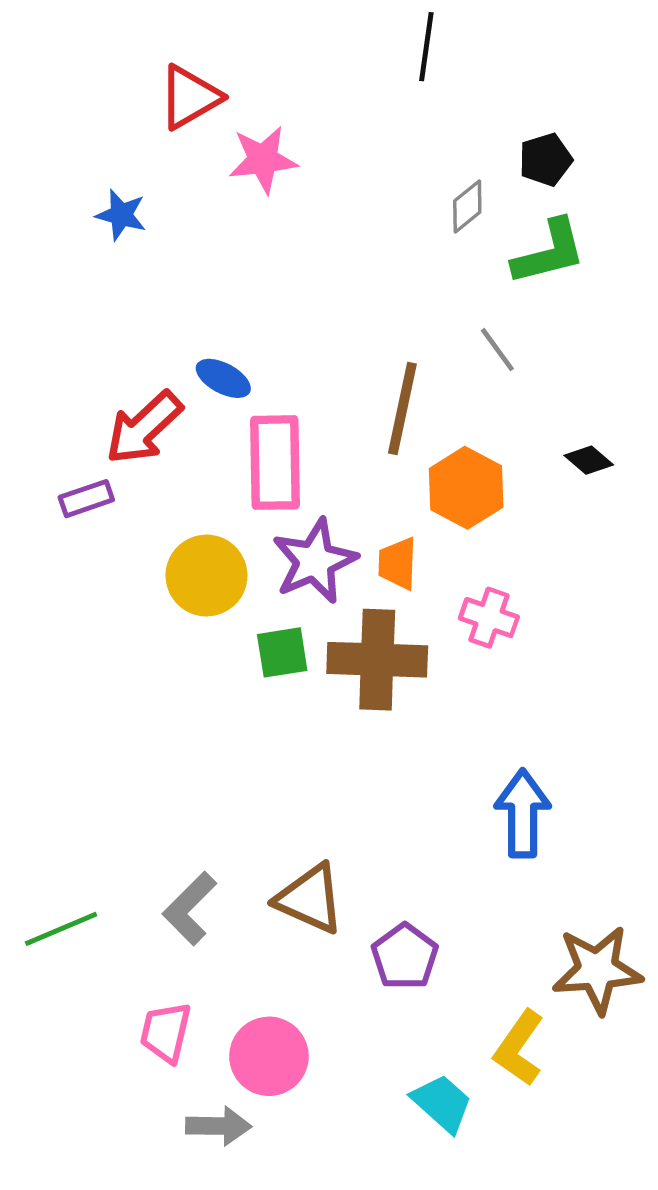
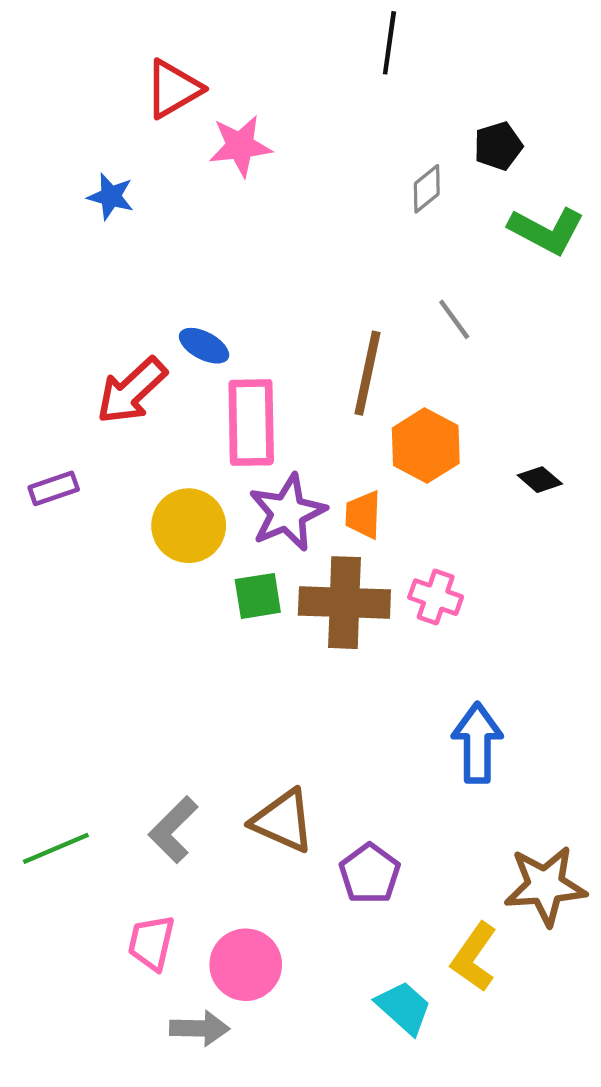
green L-shape: (549, 252) -> (546, 230), moved, turned 42
black diamond: (589, 460) -> (540, 480), moved
purple rectangle: (86, 499) -> (54, 488), moved
pink cross: (489, 618) -> (436, 597), moved

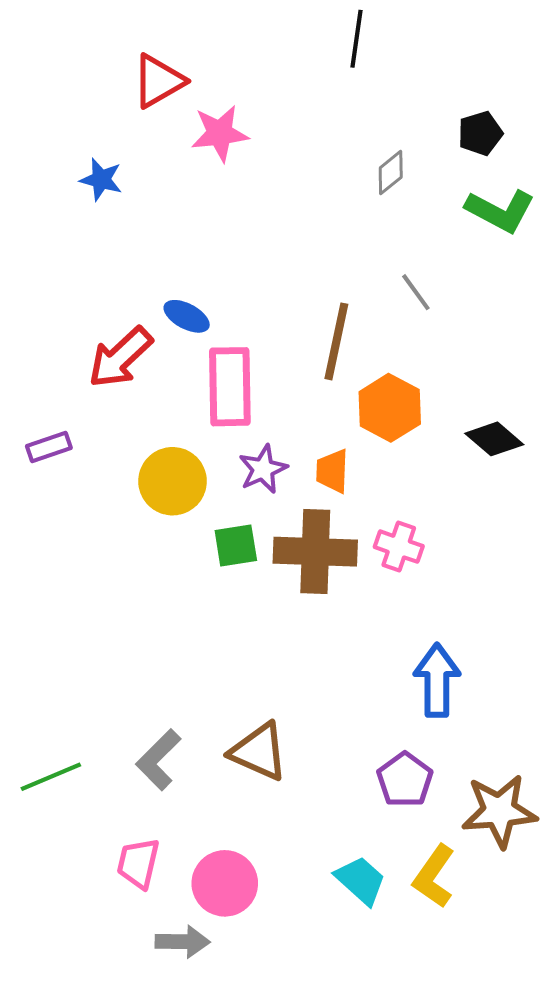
black pentagon: (498, 146) -> (480, 133), moved
black diamond: (540, 480) -> (494, 439), size x1.4
purple star: (287, 513) -> (263, 469), size x0.7
purple pentagon: (370, 874) -> (405, 780), moved
cyan trapezoid: (404, 1008) -> (361, 880), moved

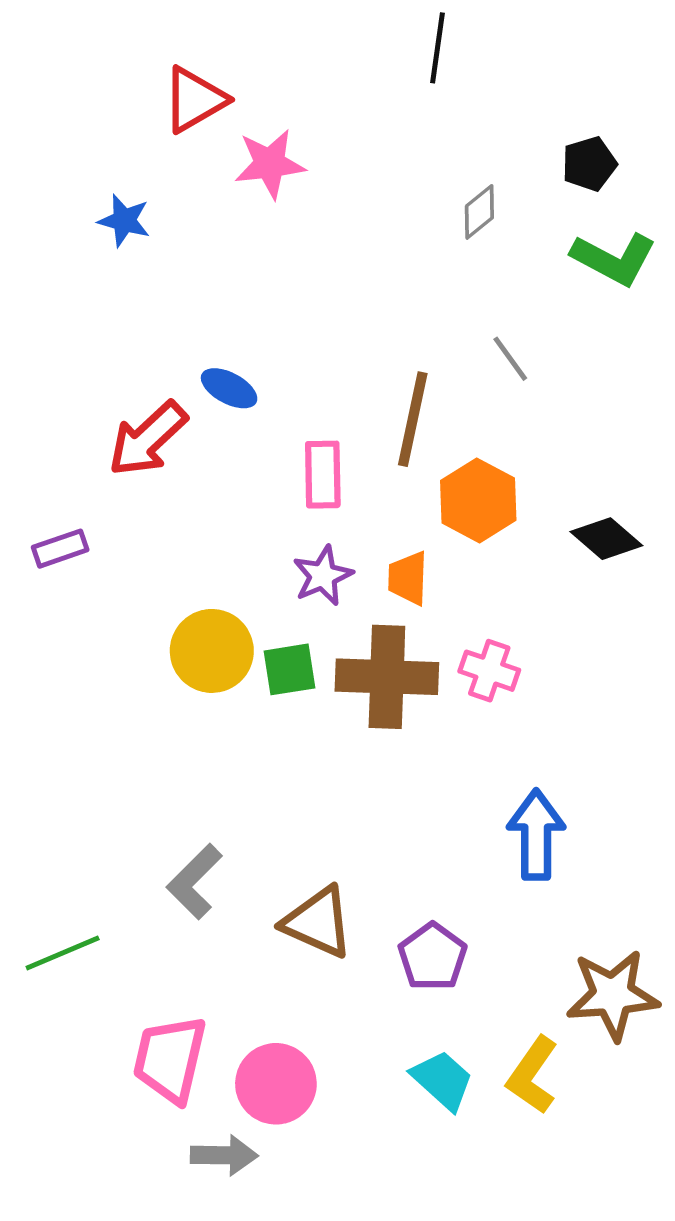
pink rectangle: (230, 387) -> (323, 475), moved, size x0.7
yellow circle: (173, 481) -> (212, 651), moved
gray L-shape: (158, 760) -> (195, 882), moved
purple pentagon: (405, 780) -> (433, 957), moved
pink trapezoid: (138, 863) -> (170, 1059), size x1.4

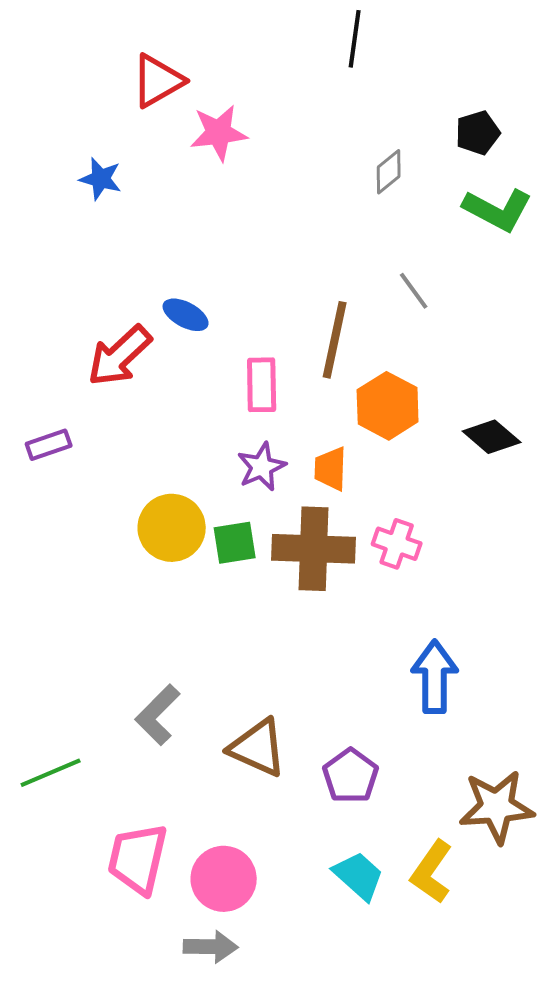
gray arrow: (224, 1155) -> (211, 947), moved

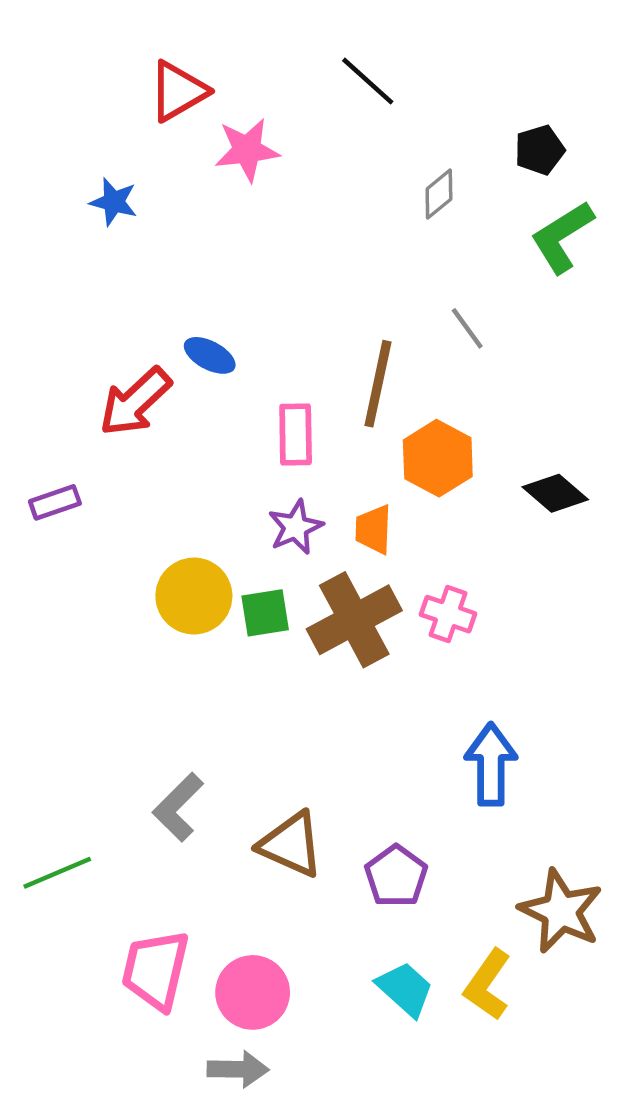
black line: (355, 39) -> (368, 81), moved, turned -56
green L-shape: (498, 210) -> (562, 237), turned 120
brown cross: (314, 549) -> (354, 620), turned -30
brown star: (497, 807) -> (561, 911), turned 30

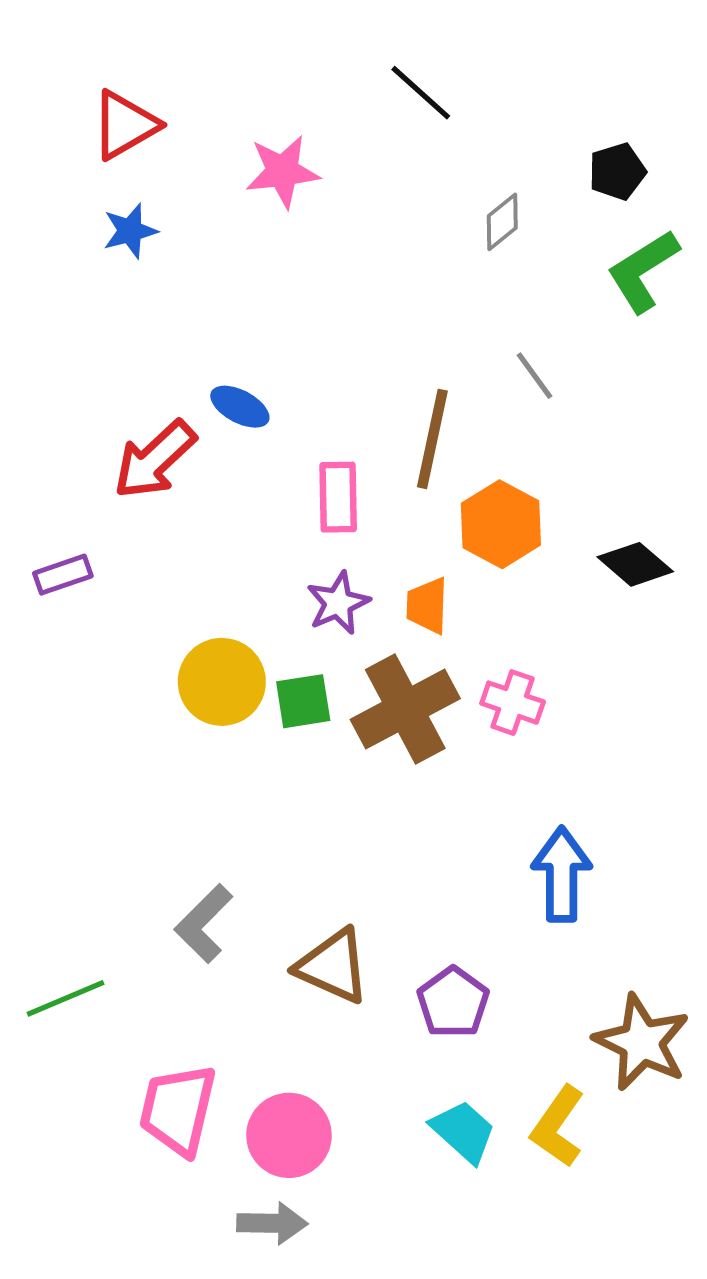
red triangle: (178, 91) -> (125, 125), moved
blue star: (114, 202) -> (130, 231), turned -30

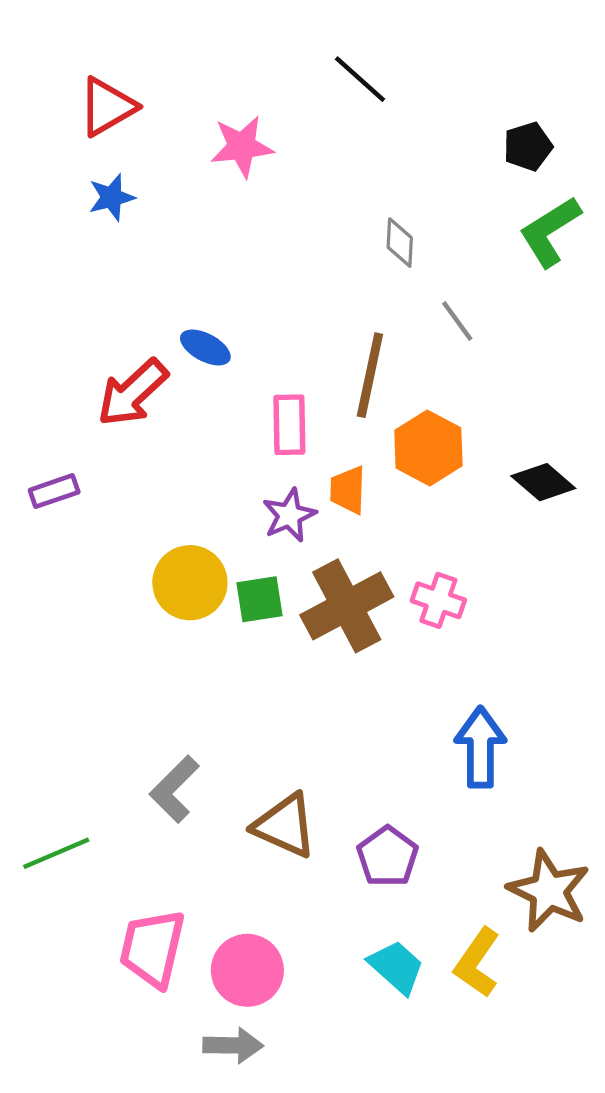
gray diamond: (502, 222) -> (400, 243), moved, turned -48
orange trapezoid: (427, 606) -> (348, 490), moved

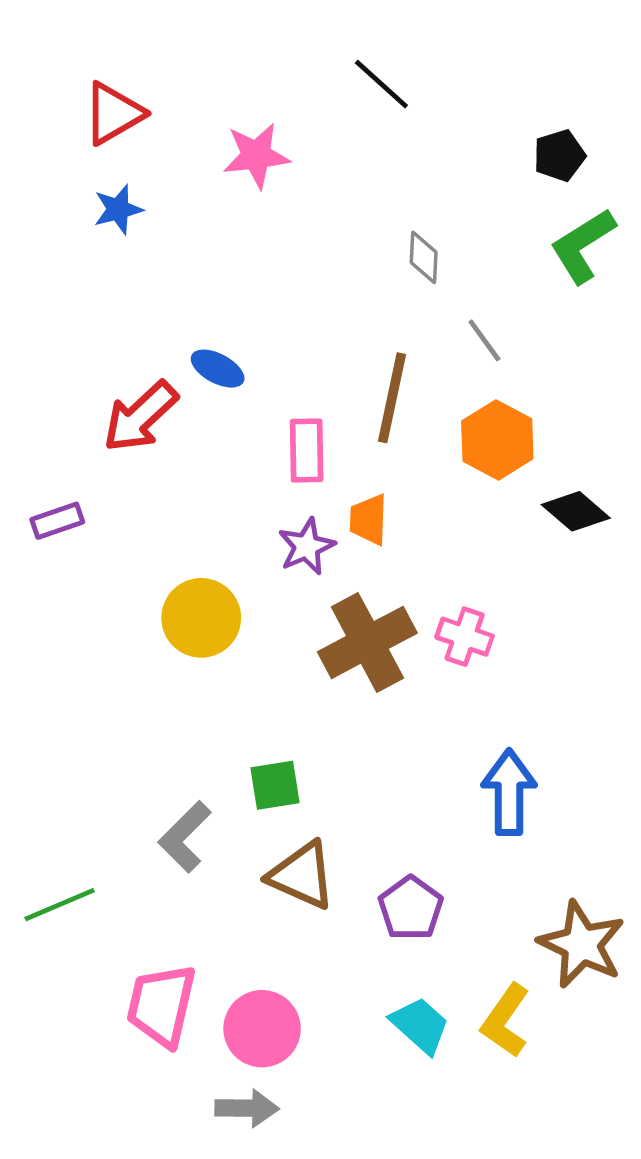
orange hexagon: (428, 448) -> (497, 440), moved
green square: (260, 599) -> (275, 785), moved

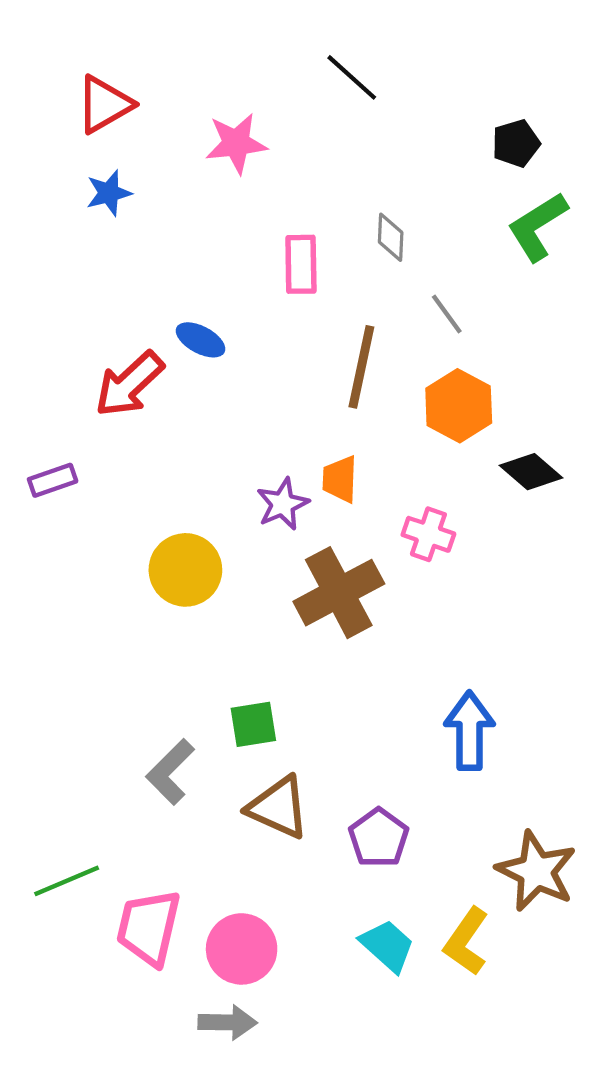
pink rectangle: (307, 450) -> (301, 264), moved
pink cross: (465, 637) -> (428, 534), moved
green line: (60, 905) -> (67, 881), moved

